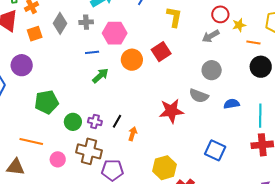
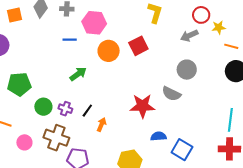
green arrow: (100, 76) -> (78, 74), moved
blue semicircle: (232, 104) -> (159, 136), moved

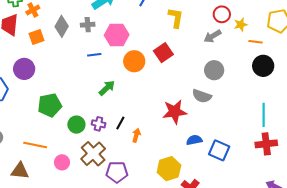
brown cross: (56, 138) -> (93, 154), turned 35

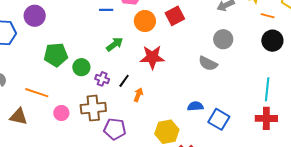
red star: (175, 112) -> (152, 57), moved
green circle: (76, 125) -> (81, 67), moved
brown cross: (93, 154) -> (93, 108), turned 30

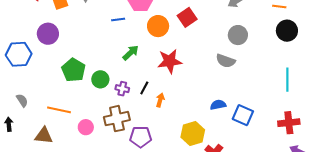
green pentagon: (56, 55) -> (73, 70), turned -30
red cross: (266, 118) -> (289, 123), moved

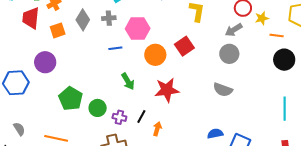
gray circle: (238, 35) -> (229, 54), moved
green arrow: (131, 53) -> (128, 81), turned 102

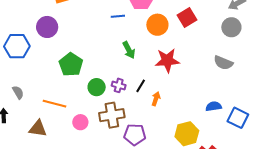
green circle: (98, 108) -> (97, 87), moved

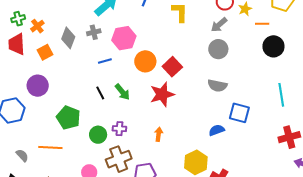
red square: (187, 18) -> (172, 67), moved
black line: (141, 86) -> (100, 93), moved, turned -48
orange line: (54, 104) -> (50, 147), moved
blue square: (238, 118) -> (239, 113), moved

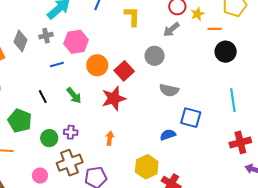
gray circle: (218, 49) -> (155, 56), moved
black line: (100, 93) -> (43, 97), moved

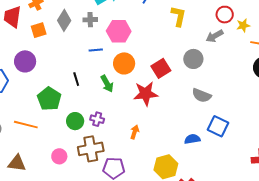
orange circle: (97, 65) -> (124, 63), moved

